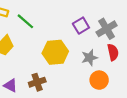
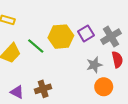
green line: (25, 21) -> (36, 46), moved
yellow hexagon: (55, 52) -> (61, 37), moved

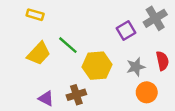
yellow hexagon: (61, 37) -> (97, 66), moved
gray cross: (111, 37) -> (155, 18), moved

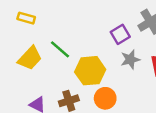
gray star: (136, 67) -> (130, 59), moved
orange circle: (147, 92) -> (105, 98), moved

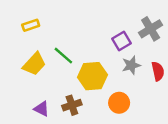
yellow rectangle: (26, 18) -> (31, 25), turned -35
orange circle: (105, 98) -> (119, 103), moved

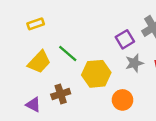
brown cross: (72, 105) -> (61, 94), moved
purple triangle: (42, 109) -> (33, 105), moved

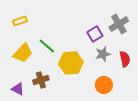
orange circle: (123, 100) -> (104, 85), moved

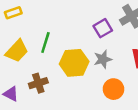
green line: (47, 46) -> (45, 43), turned 66
gray star: (103, 54) -> (103, 59), moved

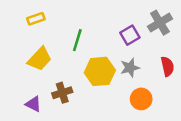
green line: (45, 43) -> (77, 40), moved

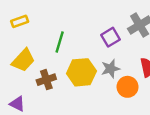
brown cross: (62, 93) -> (46, 80), moved
orange circle: (141, 99) -> (128, 87), moved

